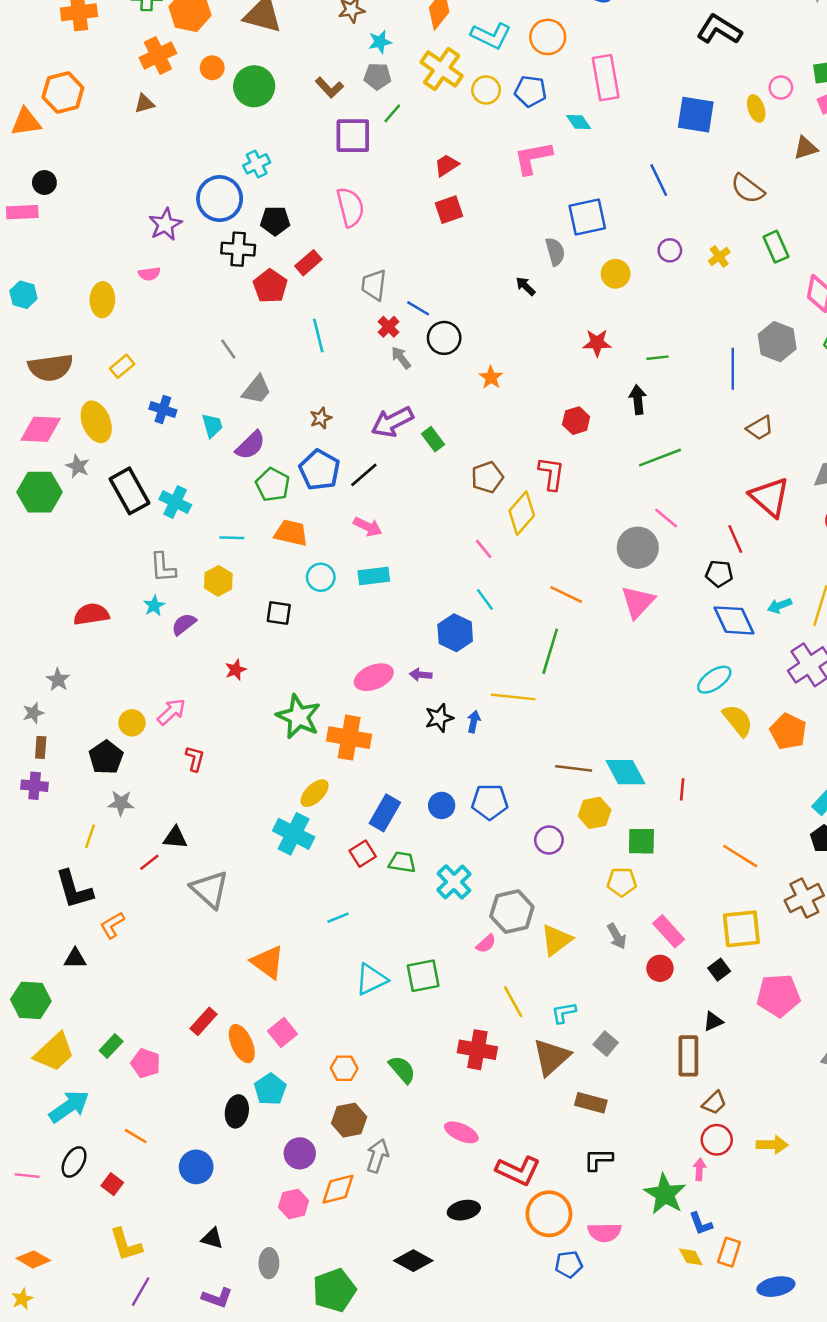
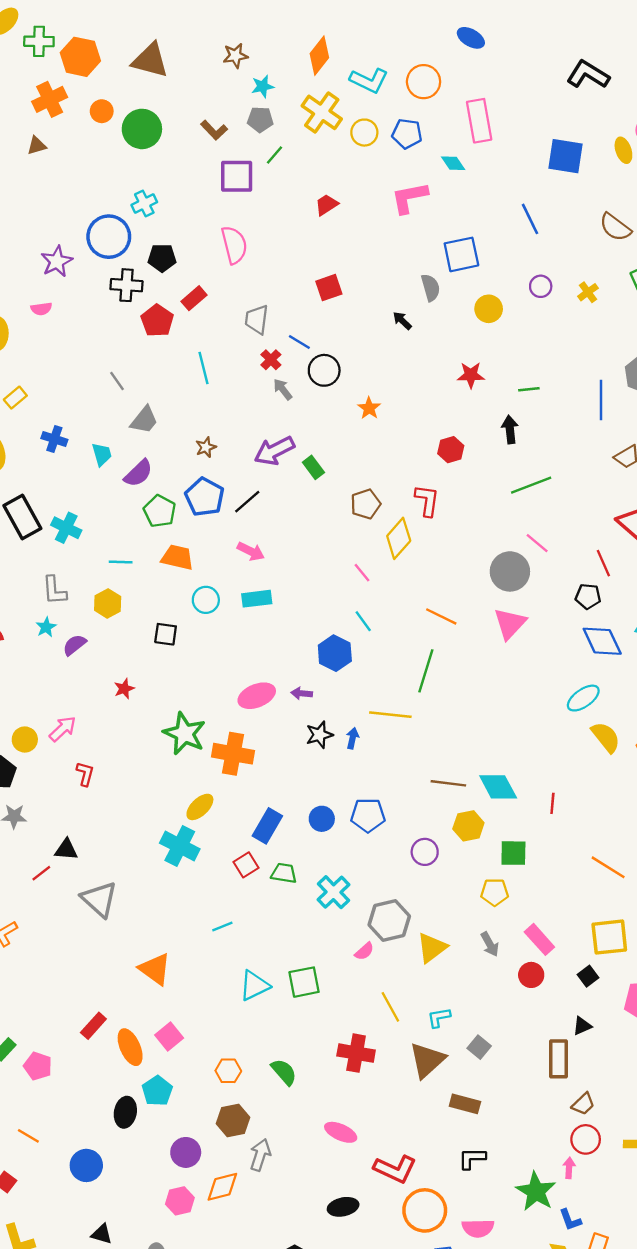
red square: (449, 210) -> (329, 288), moved

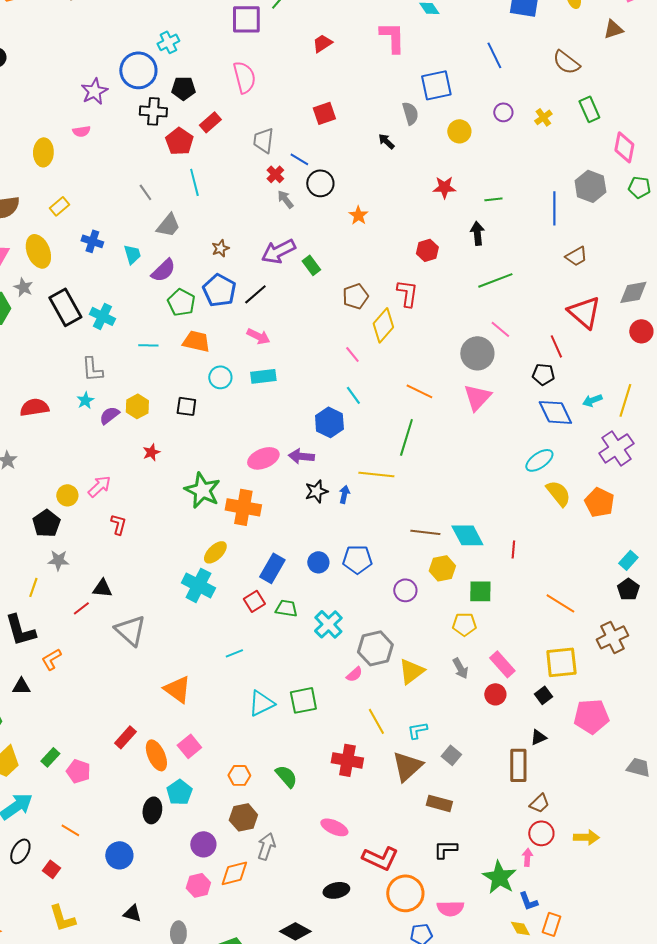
pink L-shape: (409, 198) -> (392, 37), turned 100
cyan line: (203, 368) -> (194, 182), moved
yellow hexagon: (108, 603) -> (137, 406), moved
purple arrow: (302, 693) -> (301, 456), size x1.4

